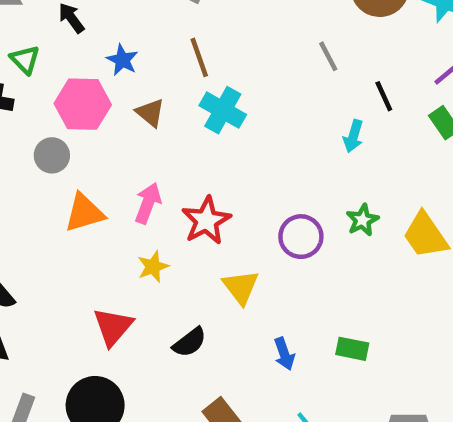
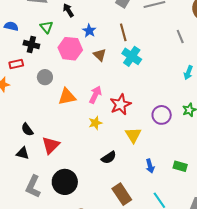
gray circle: (52, 155) -> (45, 77), moved
red triangle: (113, 327) -> (51, 145), moved

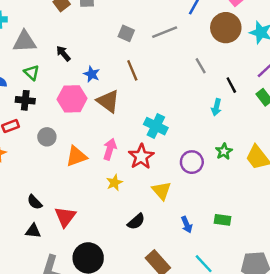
green triangle: (46, 27) -> (32, 73), moved
brown triangle: (100, 55) -> (108, 101), size x1.5
cyan cross: (132, 56) -> (156, 126), moved

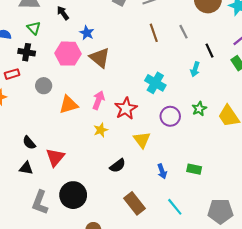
brown line: (132, 70) -> (154, 33), moved
cyan cross: (156, 126) -> (155, 83), moved

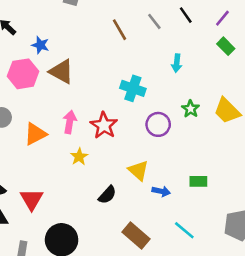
black line: (209, 51) -> (186, 15), moved
yellow triangle: (142, 140) -> (138, 170), moved
blue arrow: (162, 171) -> (161, 191), turned -48

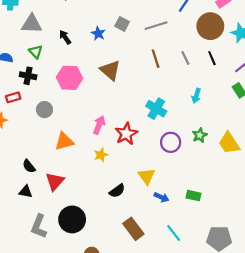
blue star: (40, 45) -> (98, 33), moved
brown triangle: (61, 71) -> (110, 70), moved
orange triangle: (35, 134) -> (64, 141), moved

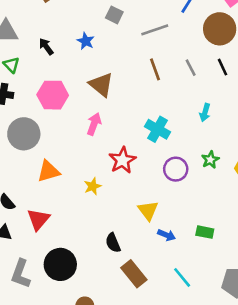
gray square: (122, 24) -> (114, 15), moved
gray circle: (44, 110) -> (24, 134), size x1.6
pink arrow: (99, 125) -> (94, 124), moved
black semicircle: (117, 191) -> (113, 243), moved, turned 105

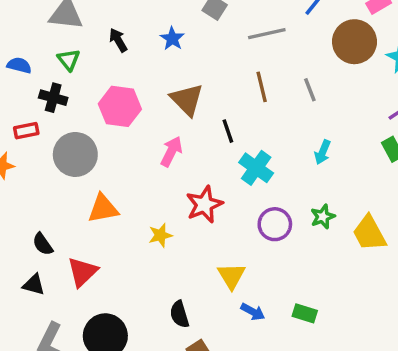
black line: (223, 67) -> (228, 131), moved

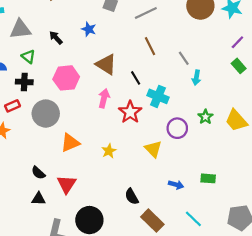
gray line: (310, 90) -> (184, 58), moved
red star: (204, 204) -> (130, 112), moved
yellow triangle: (231, 276) -> (153, 149), moved

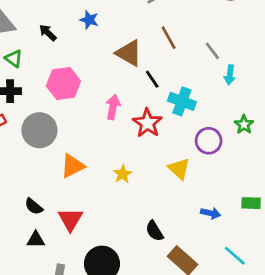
brown triangle: (106, 64) -> (129, 53), moved

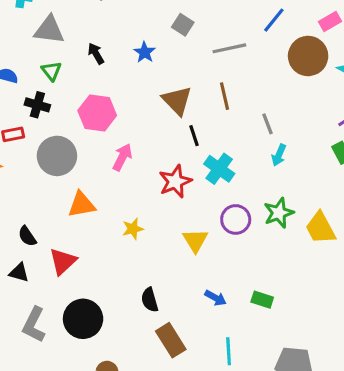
pink arrow: (113, 107) -> (122, 157), moved
green star: (244, 125) -> (279, 213), size x1.4
cyan line: (235, 256) -> (229, 351), turned 30

